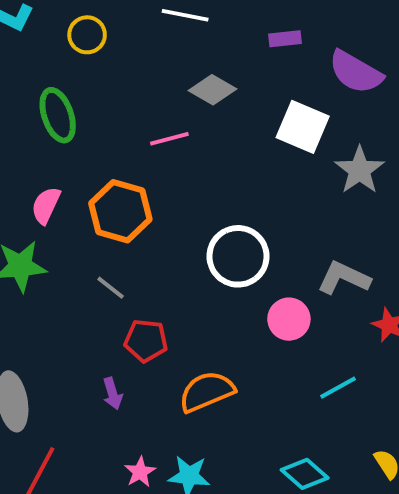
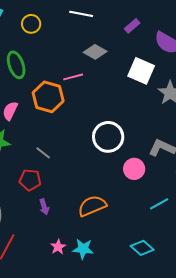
purple rectangle: (285, 39) -> (132, 26), turned -35
orange hexagon: (120, 211) -> (48, 97), moved
red pentagon: (146, 341) -> (30, 180), moved

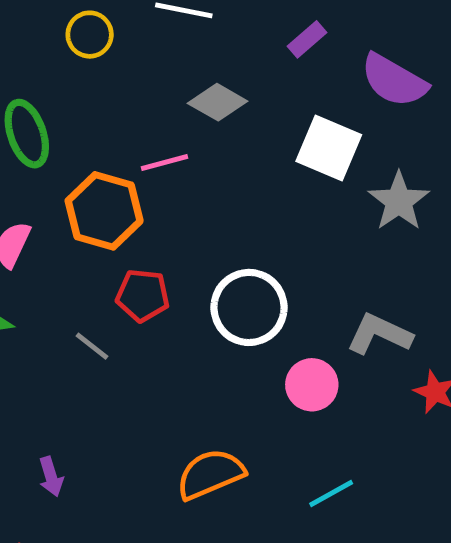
yellow circle: (31, 24) -> (90, 35), moved
red pentagon: (30, 180) -> (143, 295), moved
cyan line: (159, 204) -> (331, 493), moved
purple arrow: (44, 207) -> (51, 477), moved

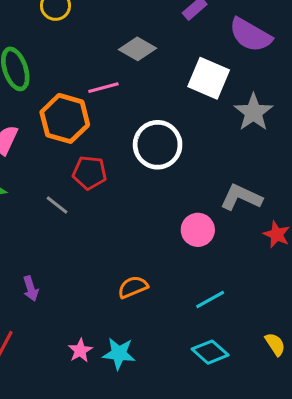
white circle: (249, 307) -> (158, 145), moved
orange semicircle: (210, 474) -> (133, 287), size x0.7

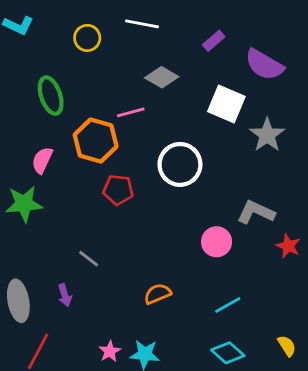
gray line: (57, 205) -> (89, 259), moved

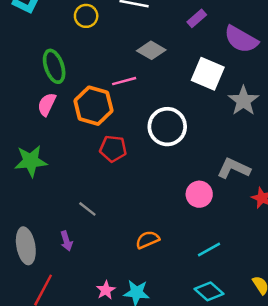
pink semicircle: (42, 160) -> (47, 104), moved

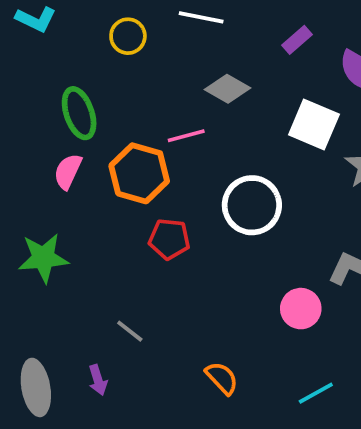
orange semicircle: (148, 240) -> (222, 378), turned 70

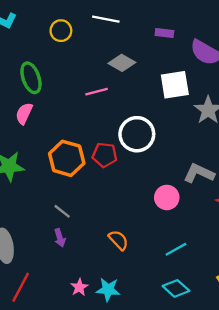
purple rectangle: (297, 40) -> (164, 33), turned 48
white square: (314, 124) -> (175, 85), turned -32
orange hexagon: (139, 173) -> (67, 158), moved
red pentagon: (169, 239) -> (105, 155), moved
purple arrow: (98, 380) -> (60, 238), moved

